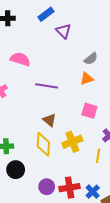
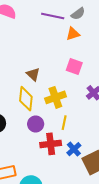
purple line: (47, 86) -> (53, 16), moved
yellow line: (98, 156) -> (64, 123), moved
purple circle: (47, 187) -> (36, 124), moved

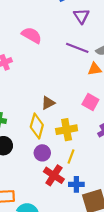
brown triangle: (33, 74) -> (48, 103), turned 40
red cross: (51, 144) -> (54, 175), turned 30
blue cross: (74, 149) -> (76, 184), turned 32

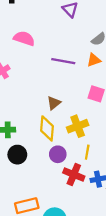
purple line: (77, 48) -> (63, 61), moved

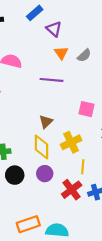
orange triangle: (94, 60) -> (61, 53), moved, turned -40
purple circle: (58, 154) -> (45, 174), moved
red cross: (74, 174) -> (72, 190), turned 36

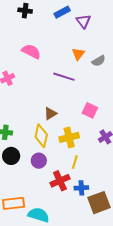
purple triangle: (54, 29) -> (83, 21), moved

